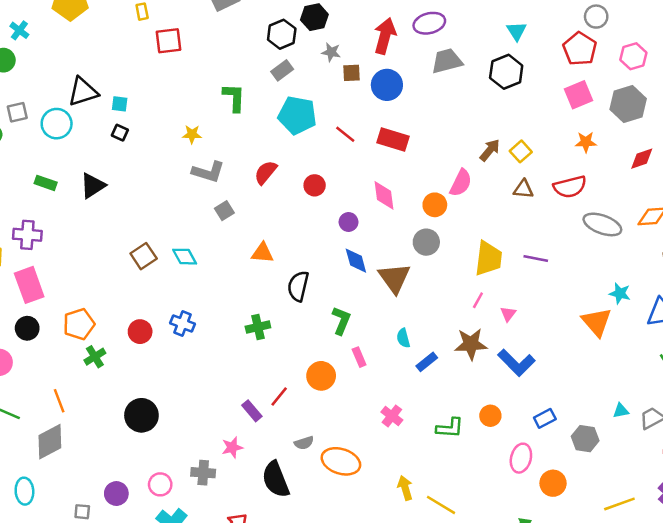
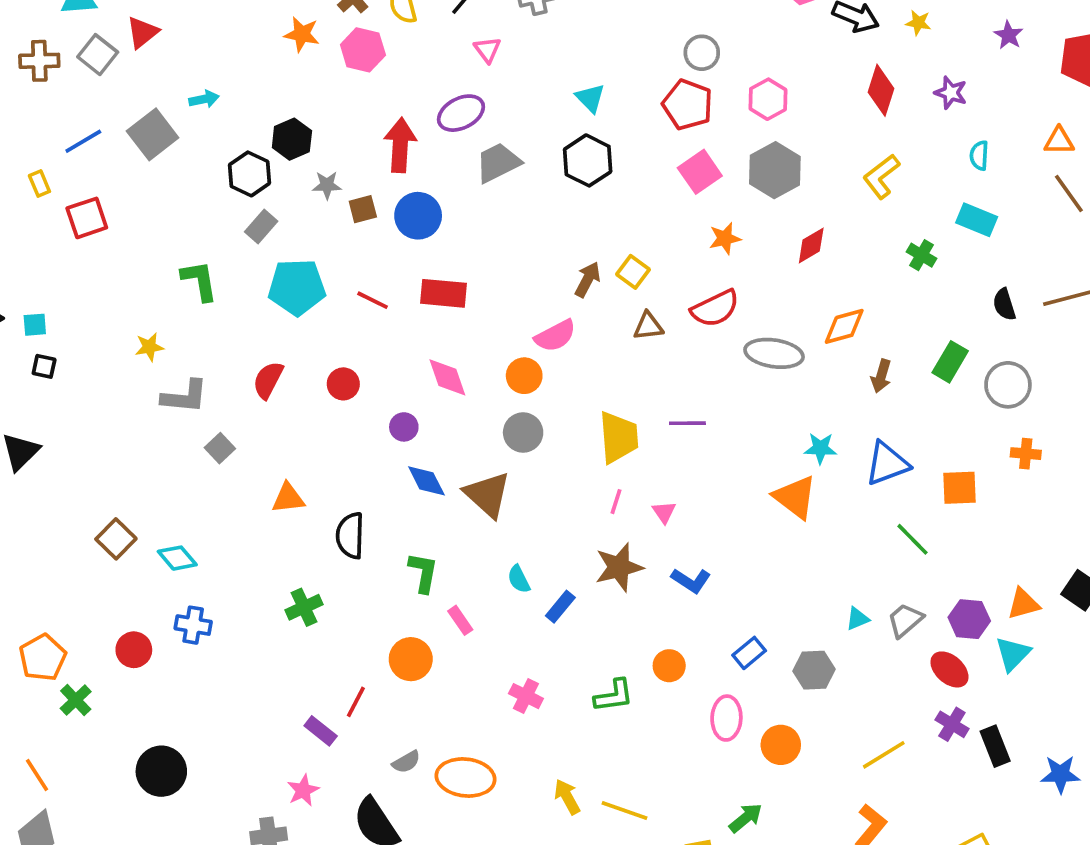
pink semicircle: (461, 183) -> (555, 336), turned 48
cyan diamond: (185, 257) -> (177, 558), moved
blue L-shape: (516, 363) -> (691, 581), size x0.7

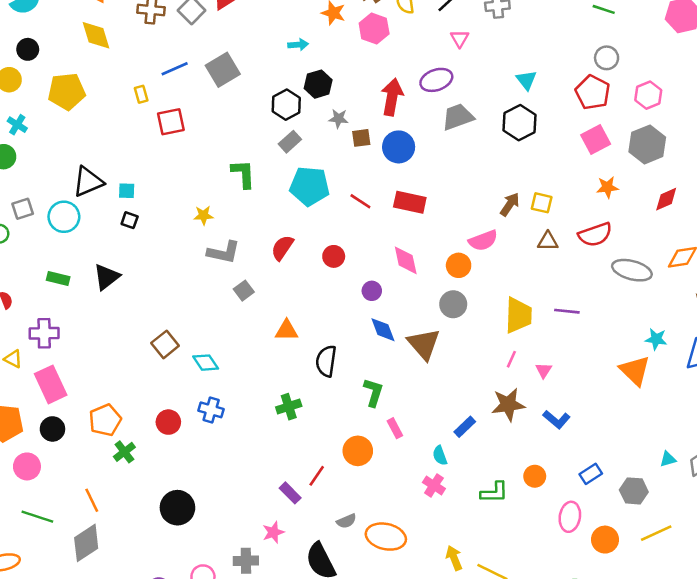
cyan arrow: (204, 99) -> (298, 45), moved
yellow square: (633, 272) -> (542, 203), turned -30
cyan semicircle: (519, 579) -> (440, 455), moved
yellow line: (884, 755) -> (656, 533), moved

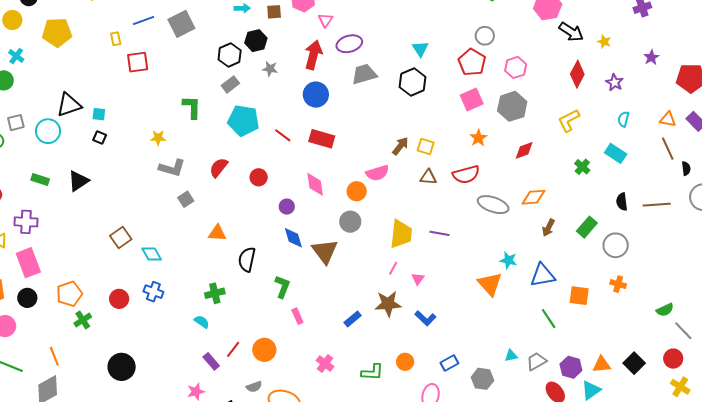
pink triangle: (460, 38) -> (325, 20), moved
brown square: (361, 138) -> (274, 12), moved
orange star: (607, 187) -> (478, 138), turned -30
orange circle: (358, 451) -> (264, 350), moved
cyan semicircle: (440, 455) -> (202, 322), moved, turned 140

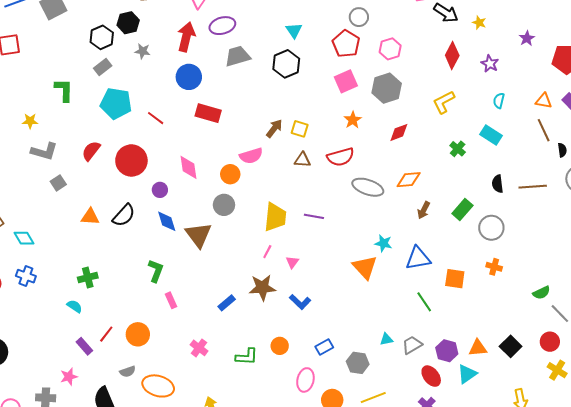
red rectangle: (322, 139) -> (208, 113), moved
red circle: (259, 177) -> (131, 160), size x1.8
black semicircle: (247, 259) -> (124, 215), moved, turned -150

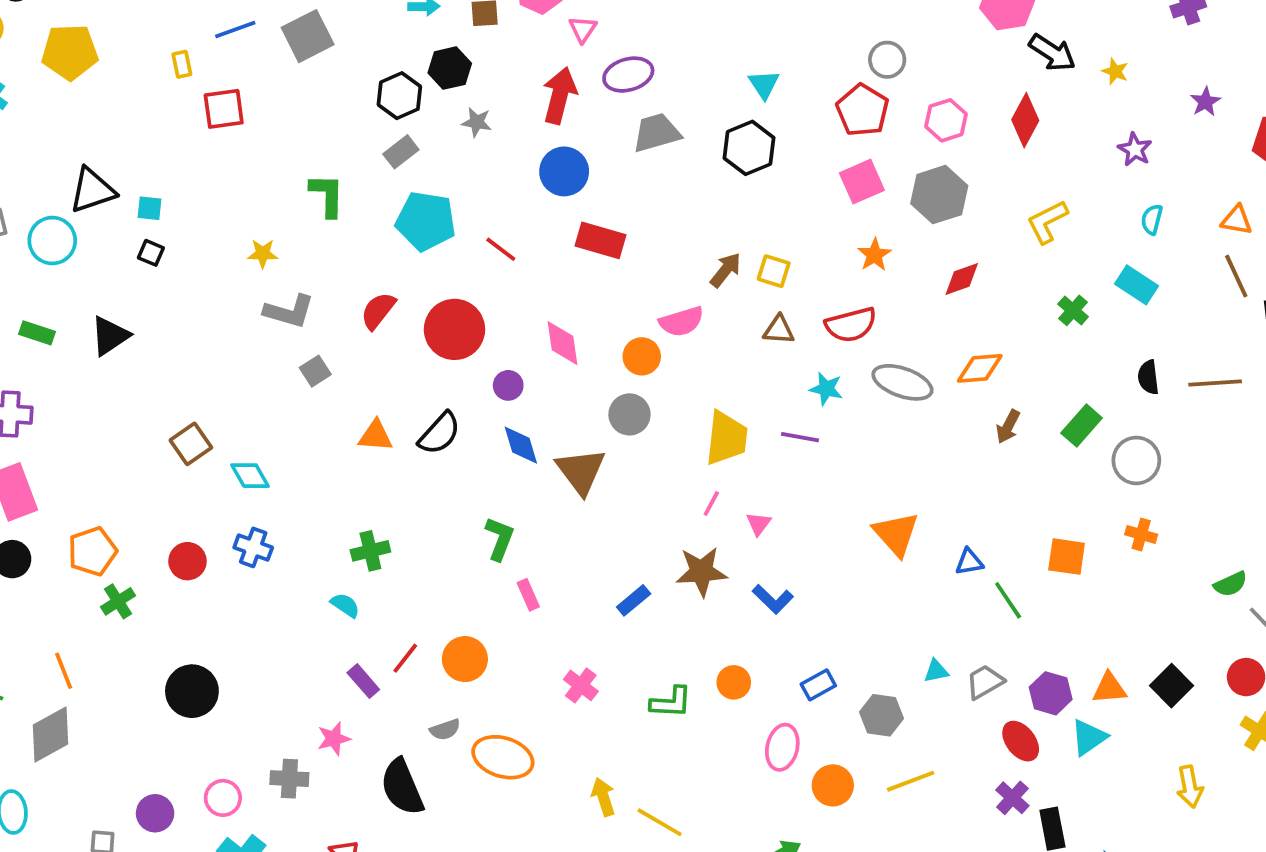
red diamond: (452, 55) -> (1025, 120), moved
cyan star: (383, 243) -> (826, 389), moved
blue triangle: (418, 258) -> (969, 562), moved, size x0.6

